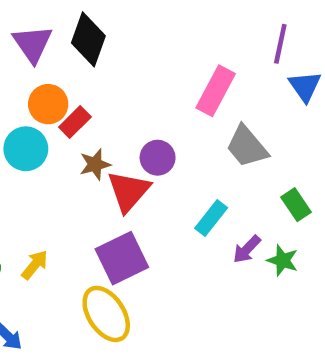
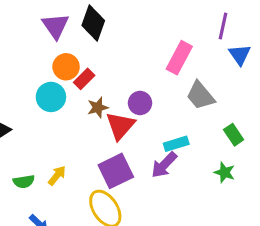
cyan rectangle: (211, 218) -> (176, 144), turned 35
purple arrow: (247, 249) -> (164, 165), moved, size x1.4

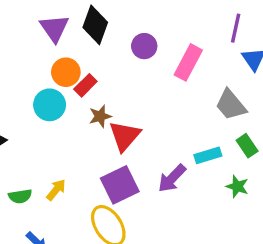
gray trapezoid: (200, 95) -> (231, 105), moved
purple circle: (140, 103) -> (144, 46), moved
cyan rectangle: (176, 144) -> (208, 155), moved

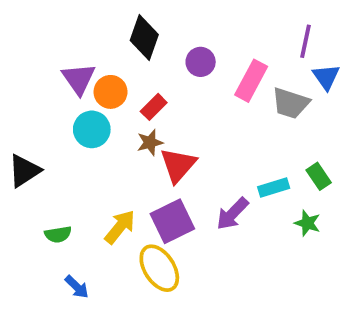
purple triangle: (54, 28) -> (79, 79), moved
red rectangle: (85, 85) -> (154, 107), moved
gray trapezoid: (231, 105) -> (291, 103), moved, turned -32
yellow arrow: (56, 190) -> (120, 227), moved, size x1.4

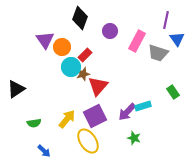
cyan circle: (92, 129) -> (71, 67), moved
cyan rectangle: (274, 188) -> (143, 106), moved
green star: (307, 223) -> (134, 138), moved

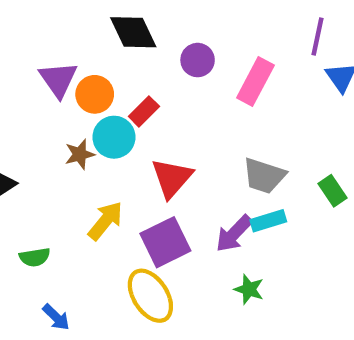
black diamond: (80, 18) -> (133, 32), turned -45
gray trapezoid: (158, 53) -> (264, 176), moved
brown star: (83, 74) -> (80, 154), moved
yellow arrow: (67, 119) -> (105, 221), moved

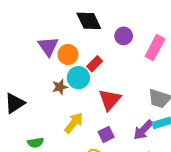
purple square: (165, 242) -> (106, 134), size x0.6

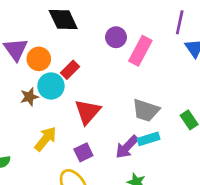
purple circle: (124, 36) -> (116, 37), moved

